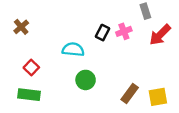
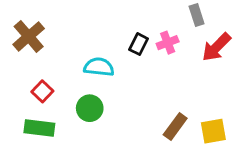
brown cross: (21, 27) -> (29, 36), size x1.5
green circle: (86, 80) -> (90, 108), moved

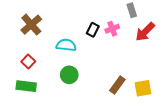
brown cross: (29, 36) -> (31, 25), moved
green circle: (90, 108) -> (69, 75), moved

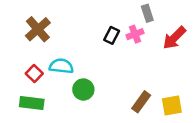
gray rectangle: (132, 10) -> (147, 13), moved
cyan semicircle: (66, 45) -> (61, 66), moved

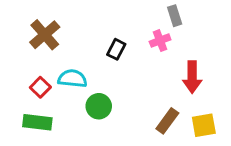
black rectangle: (112, 35) -> (116, 49), moved
red arrow: (174, 38) -> (192, 77), moved, turned -45

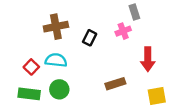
brown cross: (45, 35) -> (56, 27), moved, turned 30
green circle: (99, 106) -> (59, 89), moved
brown rectangle: (167, 121) -> (115, 84), moved, turned 36

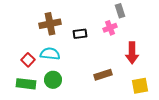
black rectangle: (90, 38) -> (80, 34), turned 56

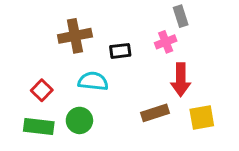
red arrow: (132, 53) -> (181, 80), moved
cyan semicircle: (50, 54) -> (93, 81), moved
yellow square: (140, 86) -> (202, 117), moved

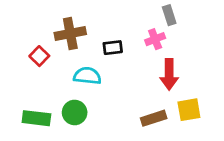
red square: (42, 90) -> (39, 56), moved
brown rectangle: (155, 113) -> (154, 118), moved

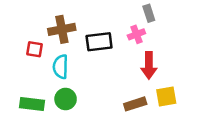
black rectangle: (113, 48) -> (99, 42), size x1.5
red square: (39, 56) -> (34, 49), turned -35
cyan semicircle: (87, 76) -> (61, 67), moved, turned -95

